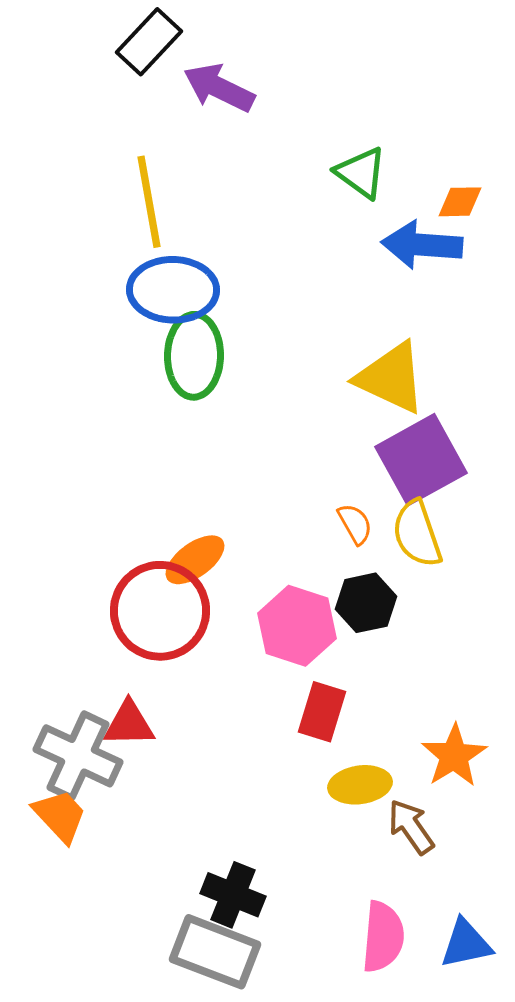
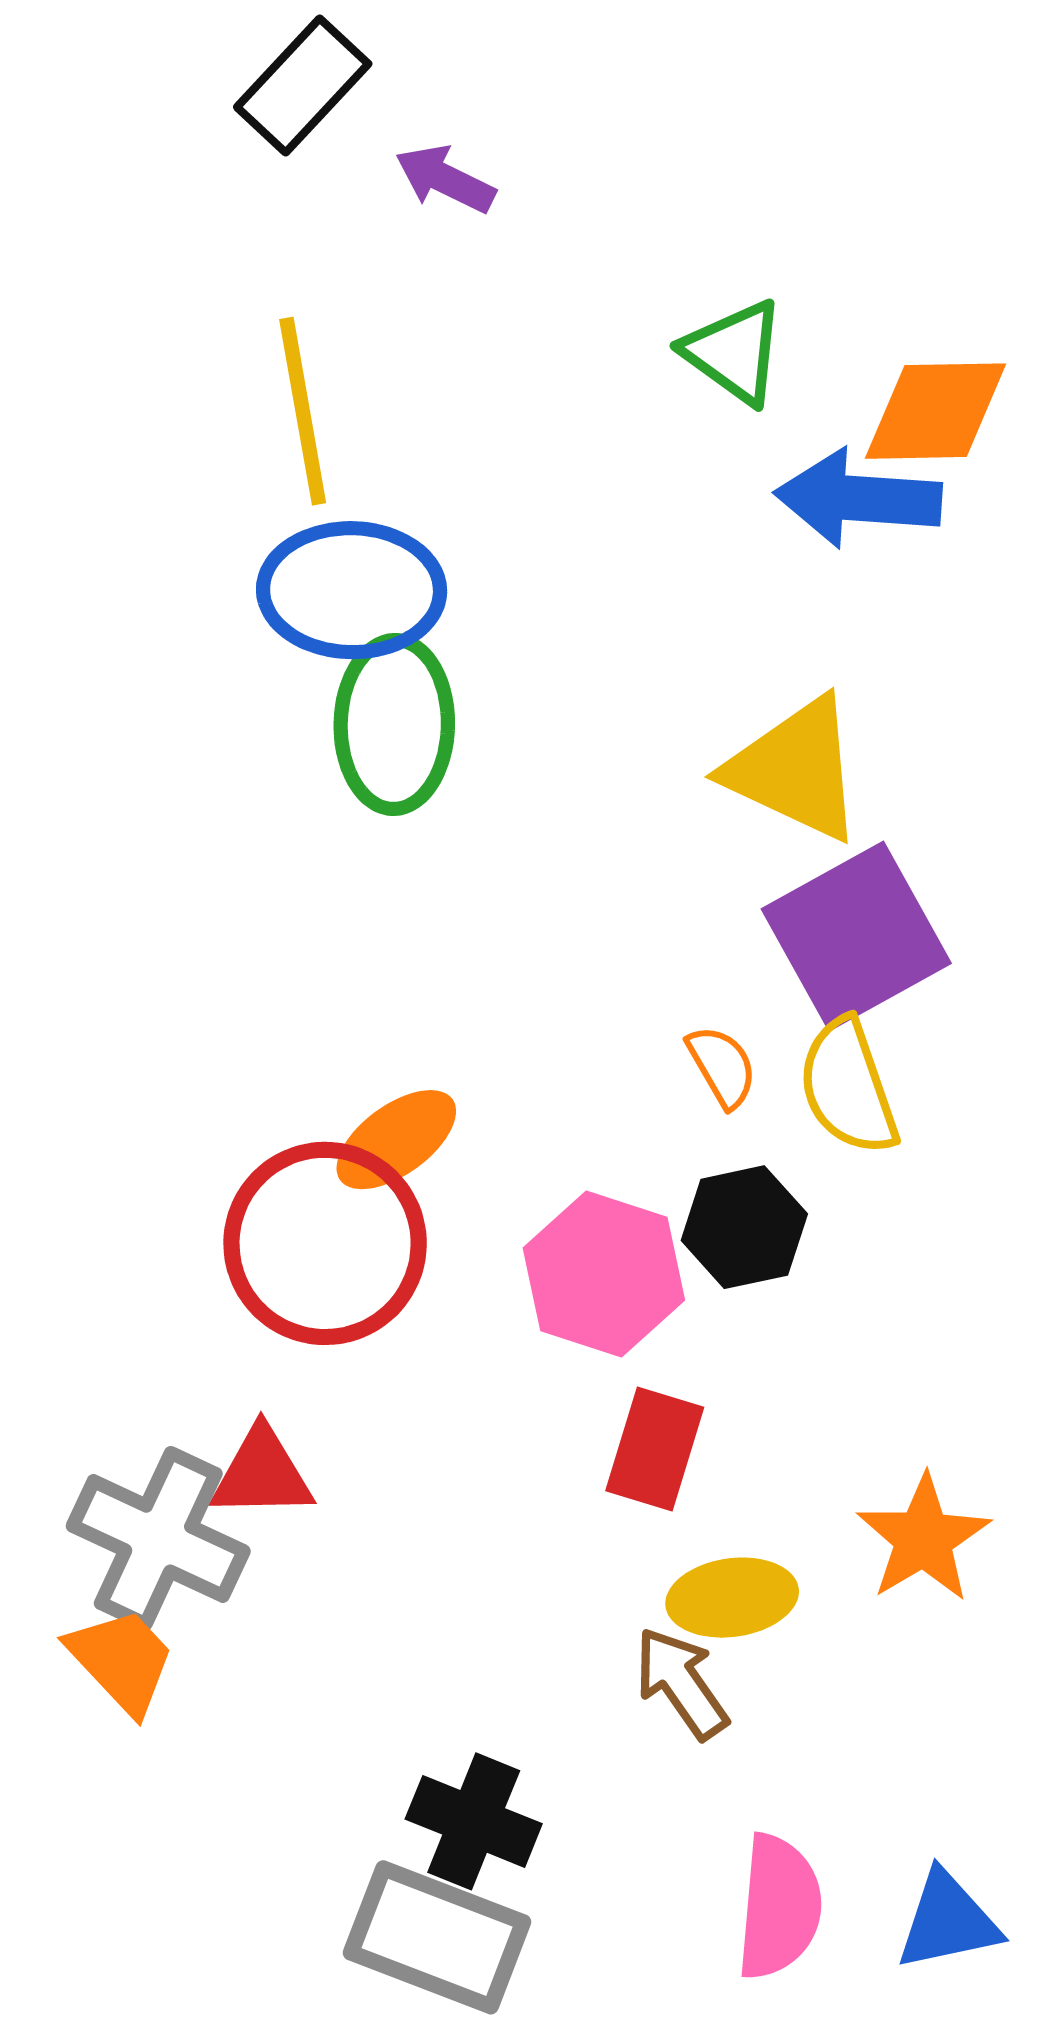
purple arrow: (219, 88) -> (445, 179), size x0.7
orange diamond: (460, 202) -> (936, 411), size x1.6
brown arrow: (411, 827) -> (681, 1683), moved

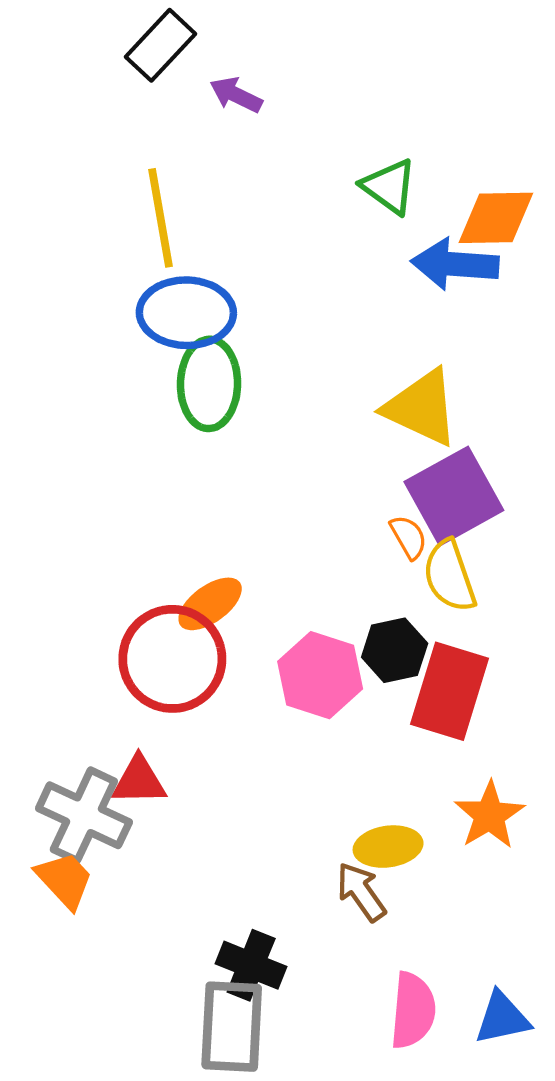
orange semicircle: (722, 1066) -> (409, 537), moved
red rectangle: (655, 1449) -> (450, 691), moved, size x1.5
gray rectangle: (437, 1937) -> (232, 1027), turned 72

